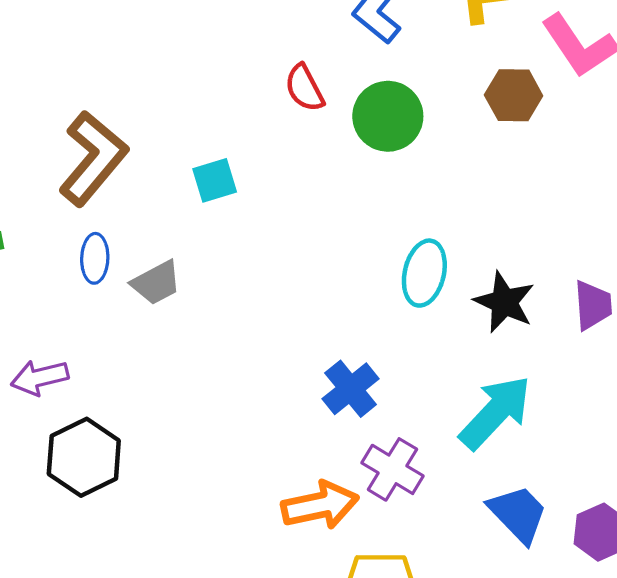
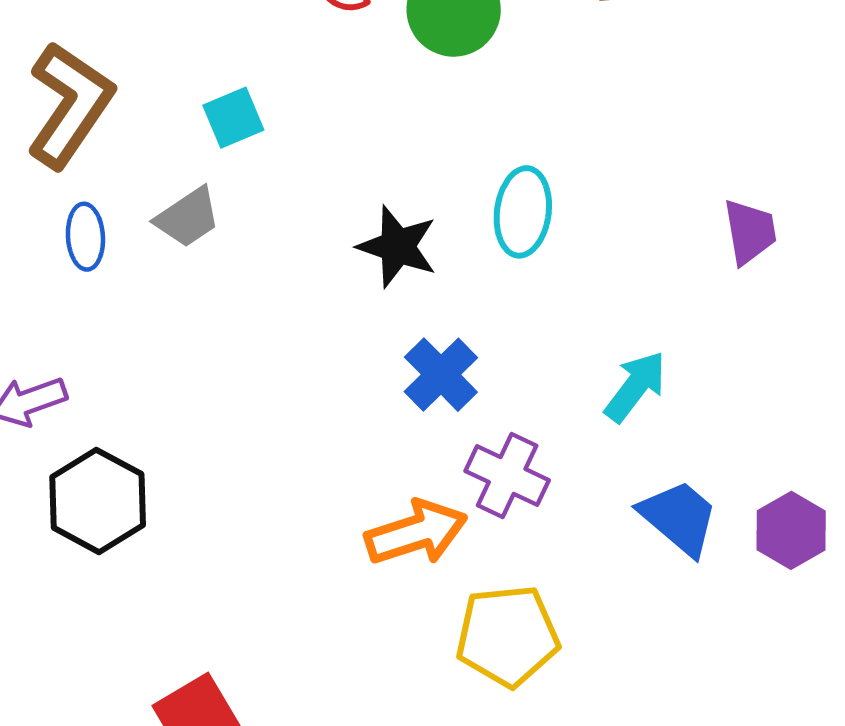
gray trapezoid: (156, 283) -> (188, 217), moved
black star: (504, 302) -> (397, 247), moved
cyan arrow: (495, 412) -> (635, 386), size x0.7

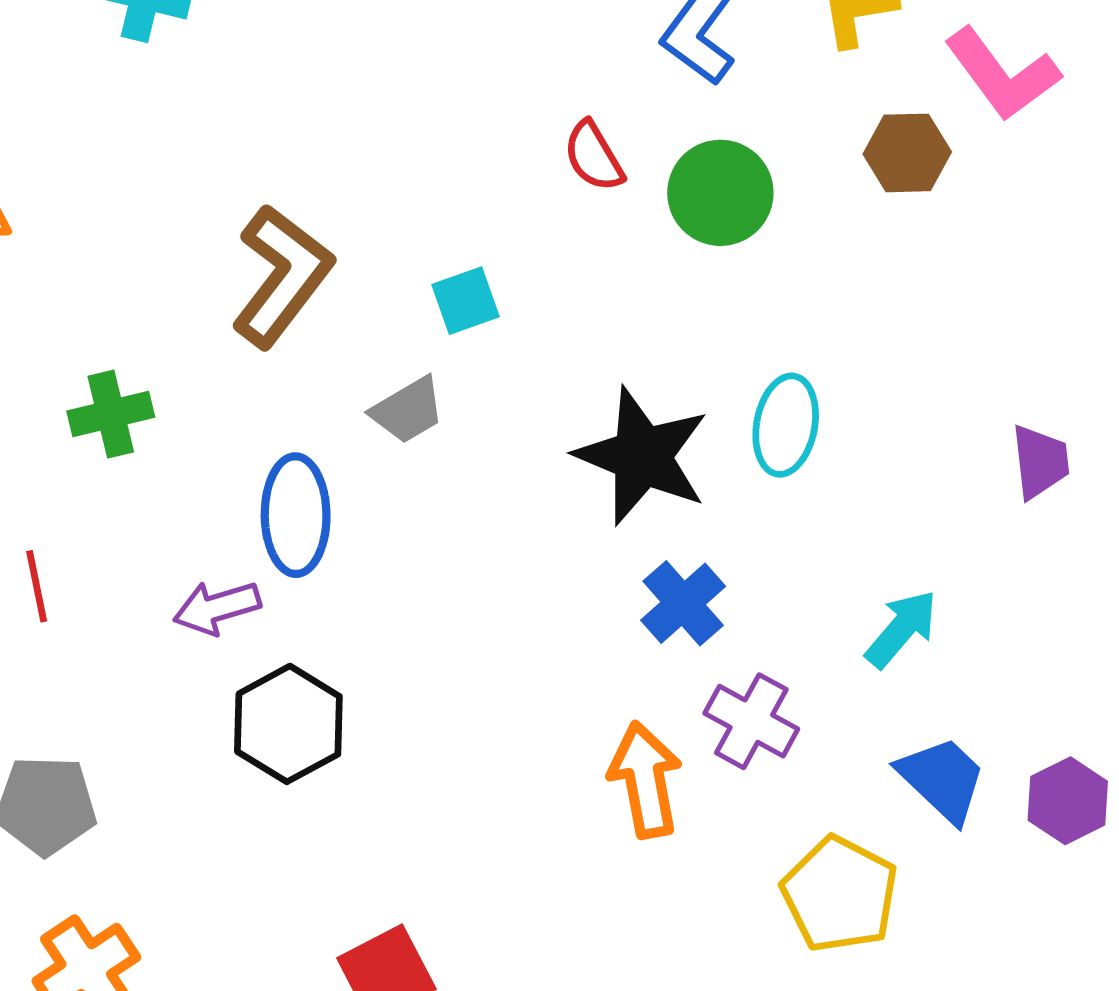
blue ellipse: (85, 237) -> (296, 515), moved, size x1.6
black star: (397, 247) -> (642, 456), size x1.5
orange arrow: (416, 533) -> (645, 780), turned -86
yellow pentagon: (507, 636) -> (840, 894), moved, turned 30

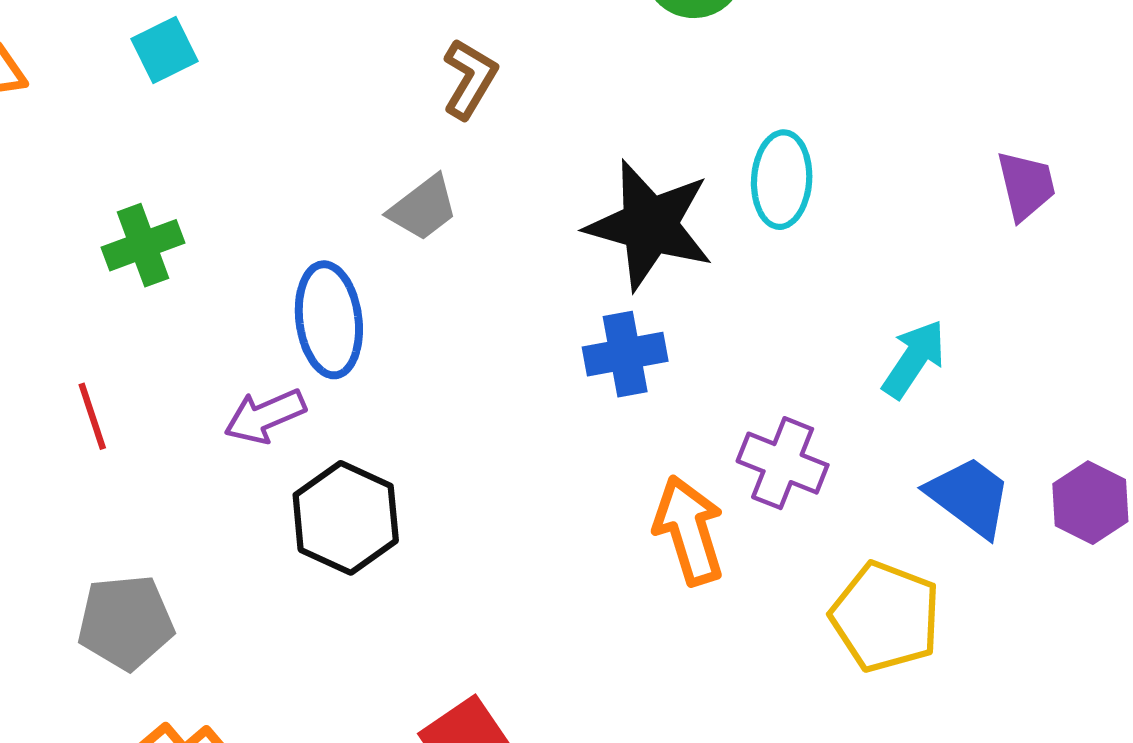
brown L-shape: (282, 276) -> (470, 79), moved, size x0.6
cyan square: (465, 301) -> (164, 50), moved
blue cross: (683, 603) -> (625, 354), moved, turned 38

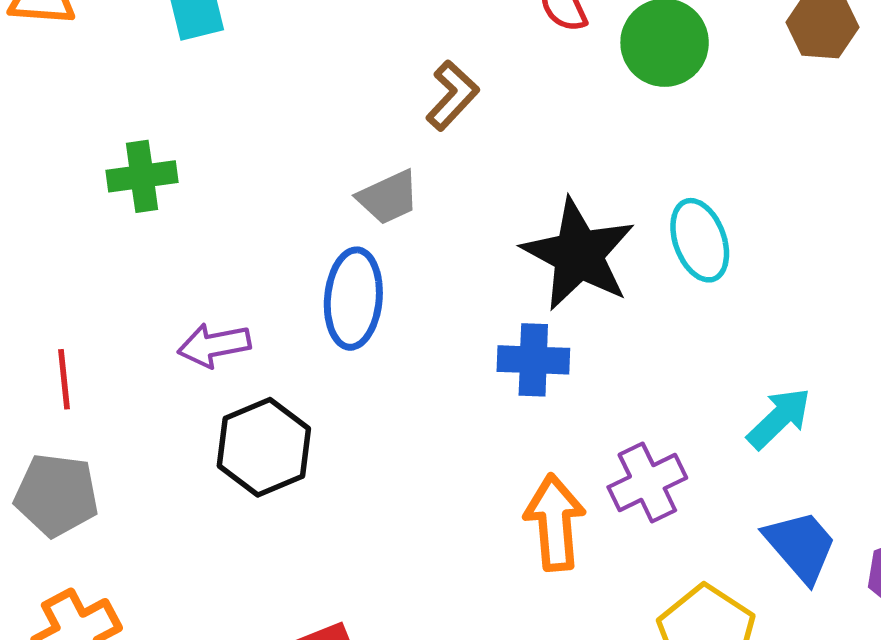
cyan ellipse: (782, 180) -> (700, 240), turned -36
blue ellipse: (329, 320) -> (353, 299), moved
red line: (92, 416) -> (64, 379), moved
purple cross: (783, 463) -> (647, 482), turned 30

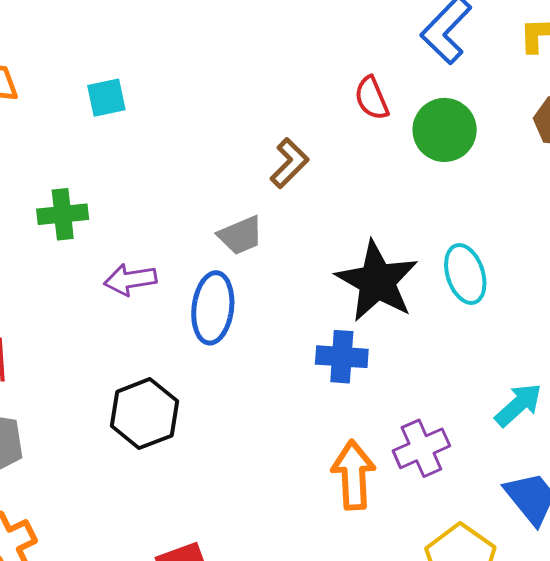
purple arrow: (214, 345) -> (130, 280), moved

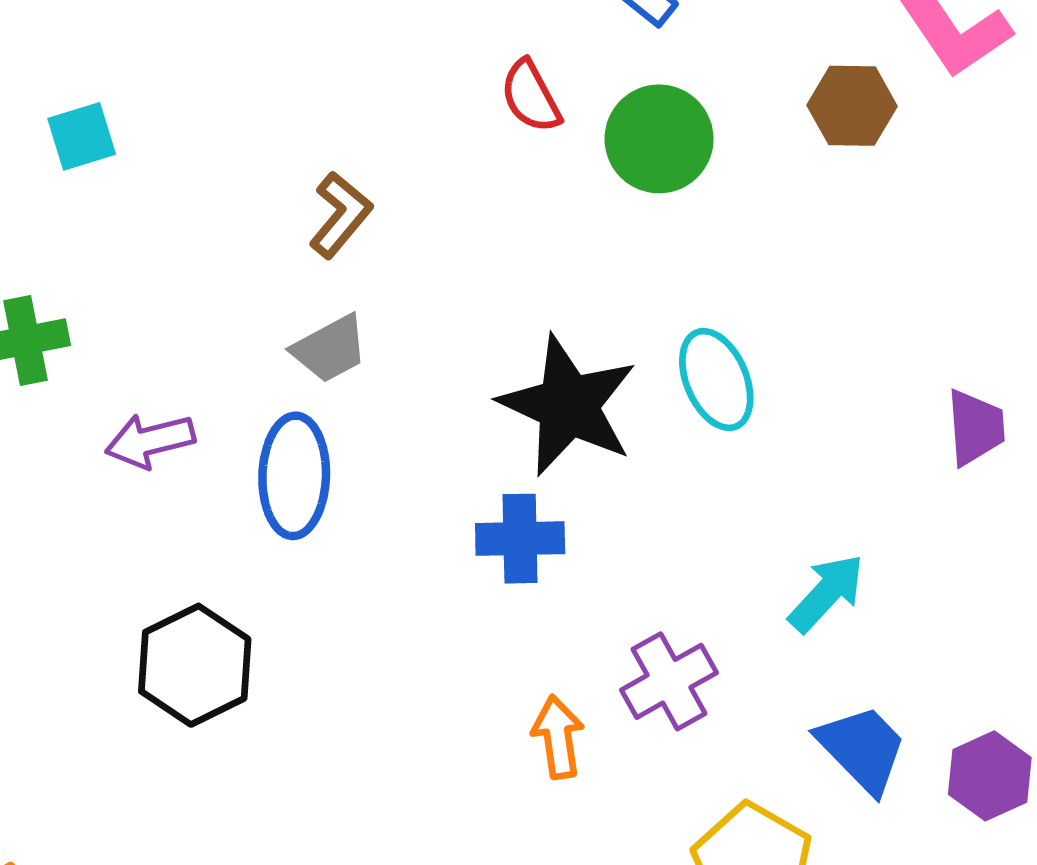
brown L-shape: (289, 163) -> (340, 215), moved
orange arrow: (353, 475) -> (558, 737), size x0.7

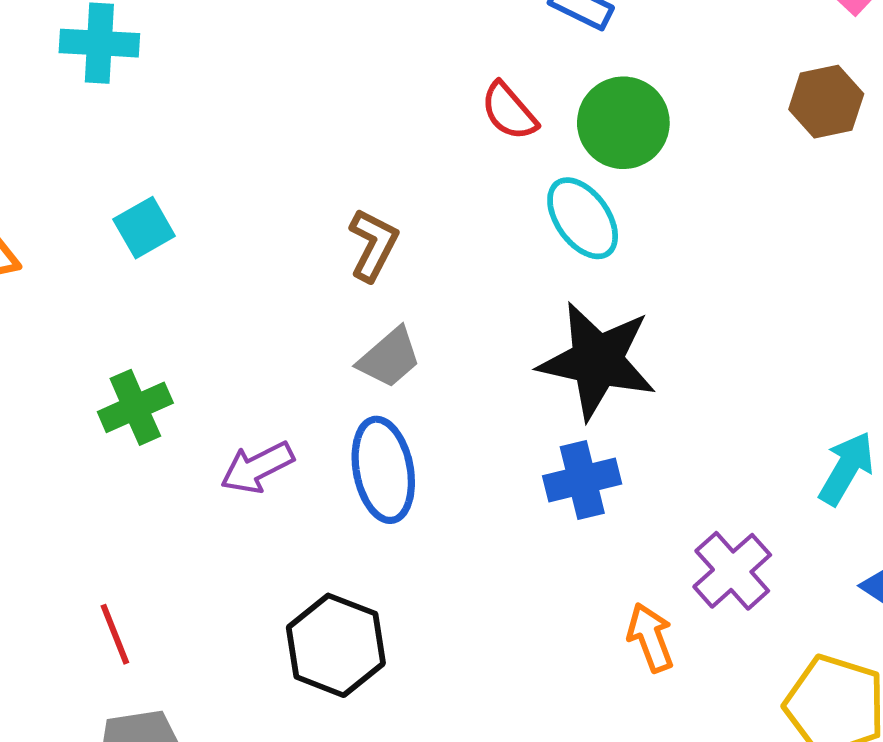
brown hexagon: (852, 106) -> (826, 102), moved
cyan ellipse: (716, 380) -> (583, 218), moved

